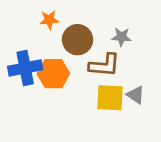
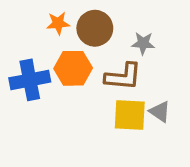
brown circle: (78, 40) -> (95, 28), moved
orange hexagon: (53, 74) -> (73, 68), moved

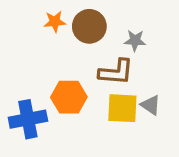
orange hexagon: (73, 68) -> (69, 97), moved
blue cross: (30, 80) -> (28, 119), moved

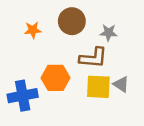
orange star: (55, 22) -> (33, 30), moved

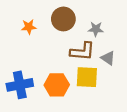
orange hexagon: (55, 78) -> (57, 85), moved
gray triangle: (121, 84) -> (108, 58), moved

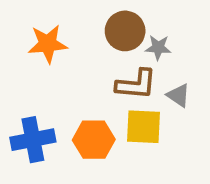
brown circle: (63, 19) -> (125, 31), moved
orange star: (29, 27) -> (48, 44), size x1.5

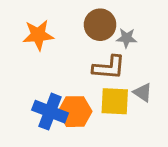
gray triangle: (179, 95) -> (143, 92), moved
blue cross: (33, 140) -> (50, 112), moved, turned 32

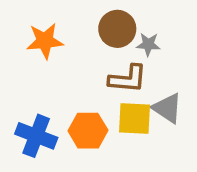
gray triangle: (143, 92) -> (167, 108), size x1.4
blue cross: (50, 112) -> (36, 136), moved

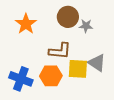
orange star: (45, 41) -> (26, 24), turned -30
brown L-shape: (128, 79) -> (60, 51), moved

